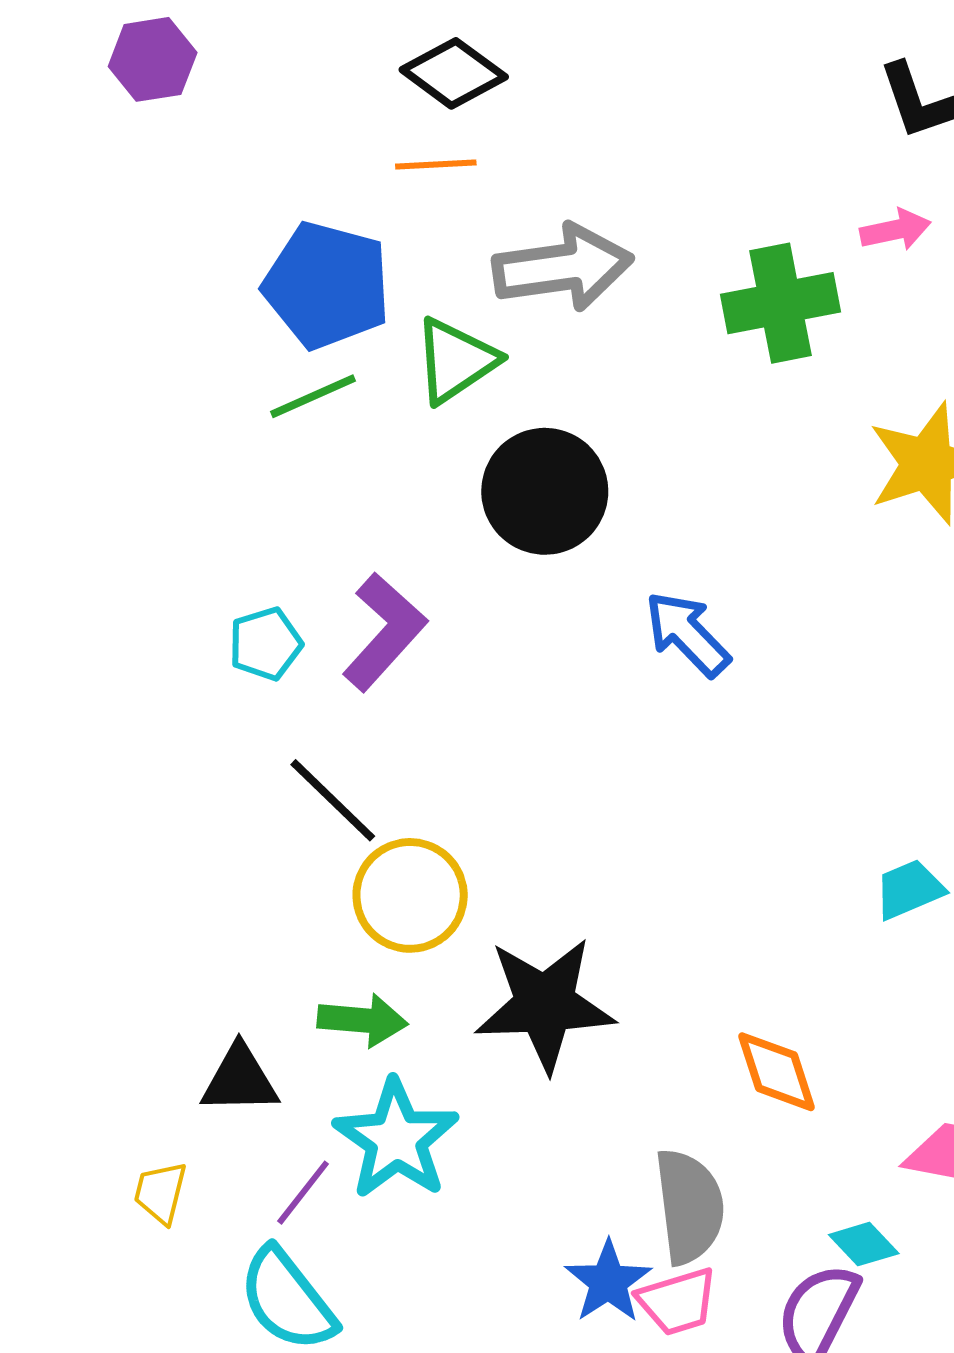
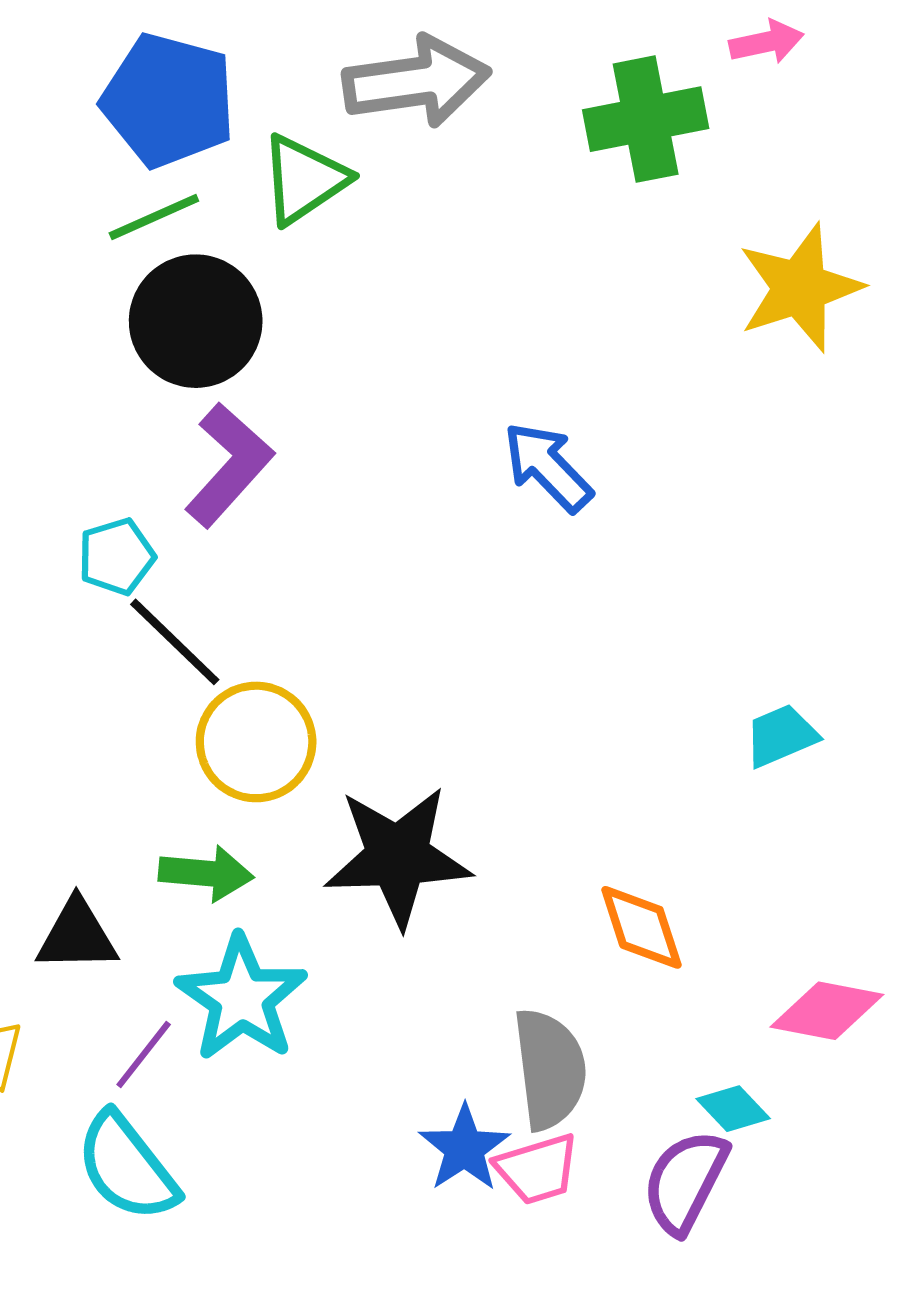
black circle: (545, 491) -> (196, 321), moved
cyan pentagon: (265, 644) -> (116, 557), moved

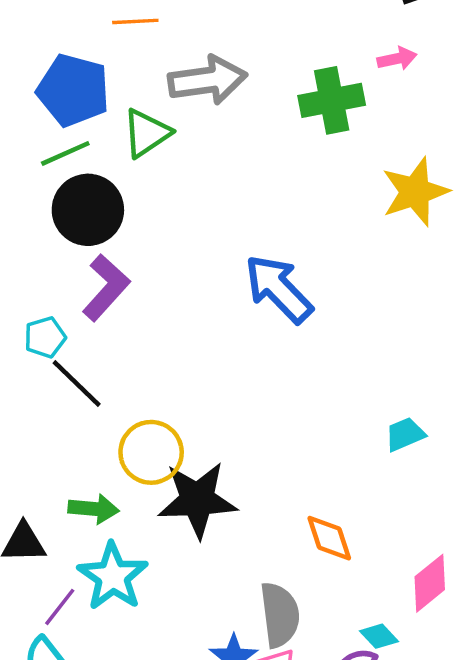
blue arrow: (548, 467) -> (279, 289), size x1.4
yellow circle: (256, 742) -> (151, 452), moved
pink diamond: (827, 1011) -> (430, 583), turned -50

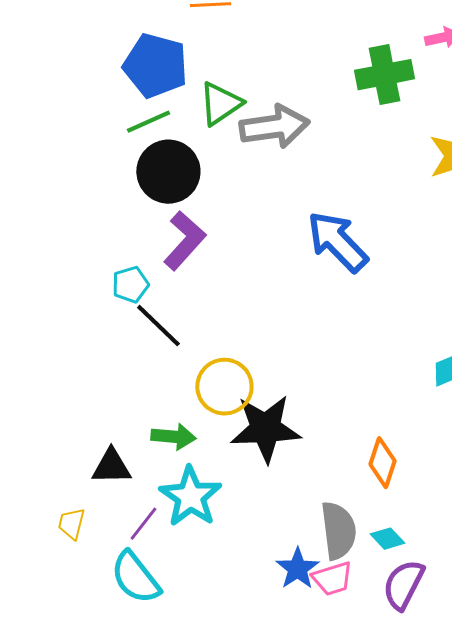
gray arrow: (208, 80) -> (274, 127), moved
orange diamond: (329, 538) -> (382, 463), turned 36
cyan diamond: (379, 636) -> (387, 539), moved

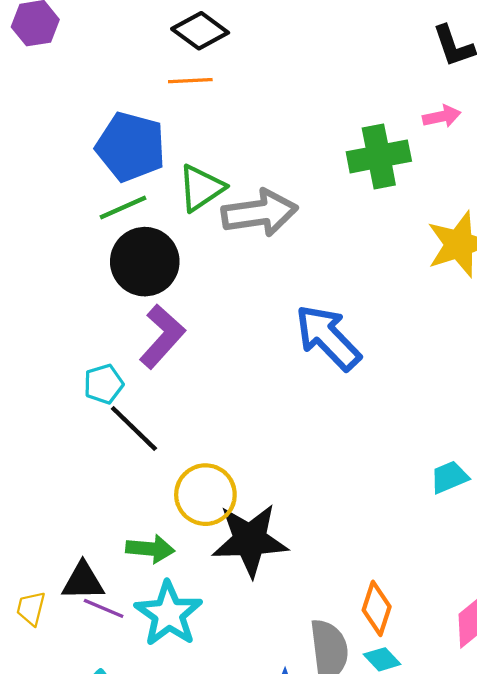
orange diamond: (382, 463) -> (377, 608), moved
yellow trapezoid: (71, 524) -> (31, 608), moved
purple line: (143, 524) -> (104, 608), moved, turned 75

